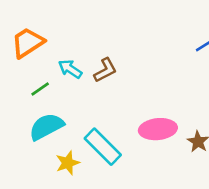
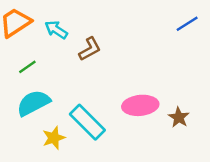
cyan arrow: (70, 69) -> (56, 30), moved

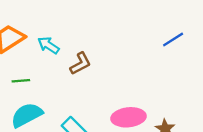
green line: (27, 67) -> (21, 81), turned 30

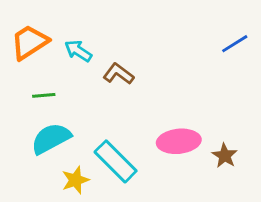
brown L-shape: (80, 64) -> (118, 74), turned -115

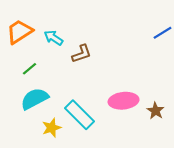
brown L-shape: (118, 74) -> (82, 54), turned 125
green line: (44, 95) -> (30, 69), turned -35

